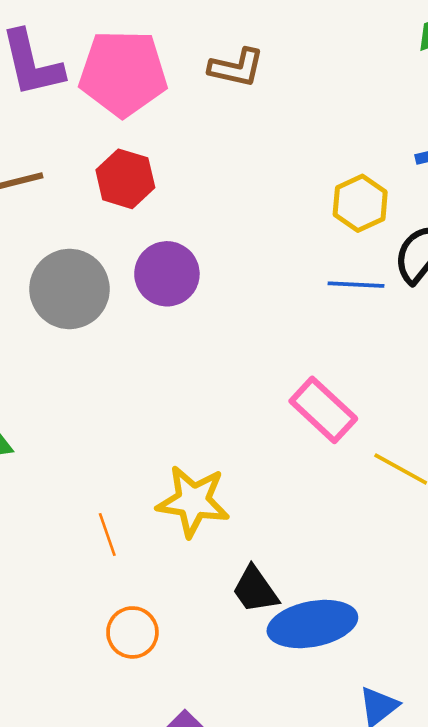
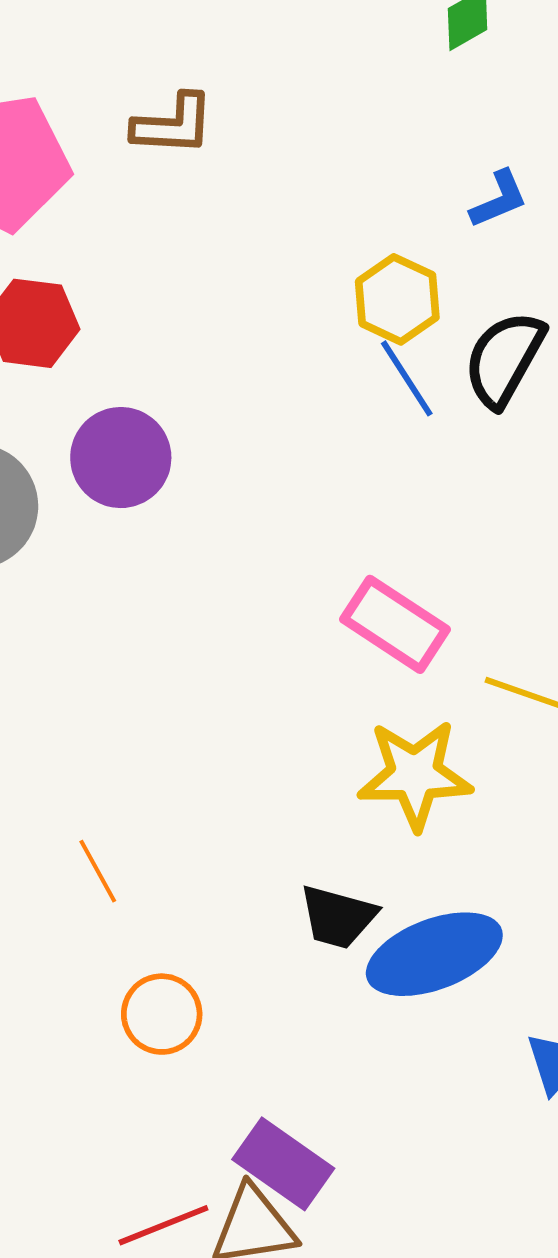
blue line: (356, 285) -> (407, 378), moved, turned 64
yellow star: (193, 501) -> (415, 775), moved
black trapezoid: (255, 590) -> (338, 917), turned -30

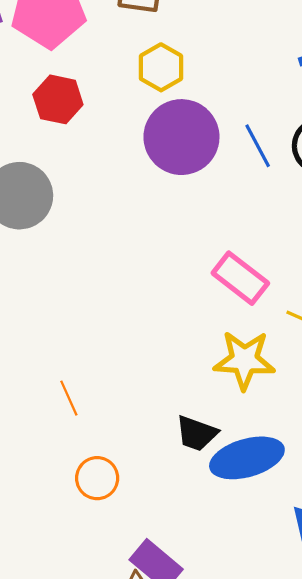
yellow hexagon: (397, 299) -> (161, 67), moved
purple circle: (121, 458) -> (181, 137), moved, size x1.4

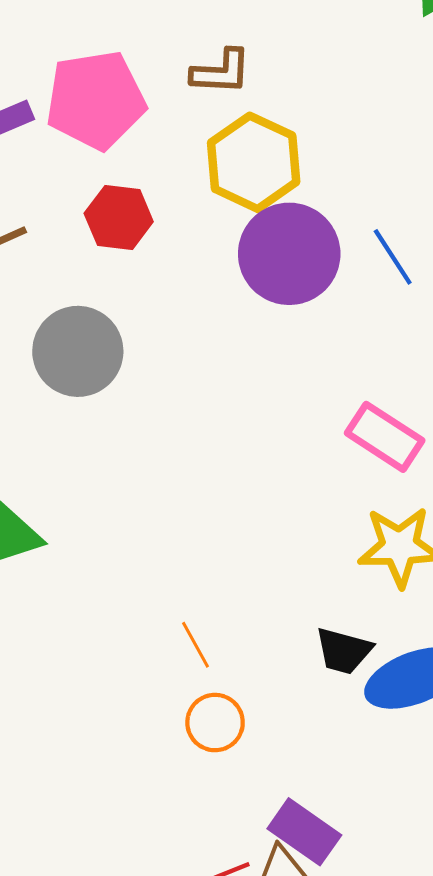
yellow hexagon: (161, 67) -> (254, 162), size x1.5
orange line: (69, 398) -> (195, 645), moved

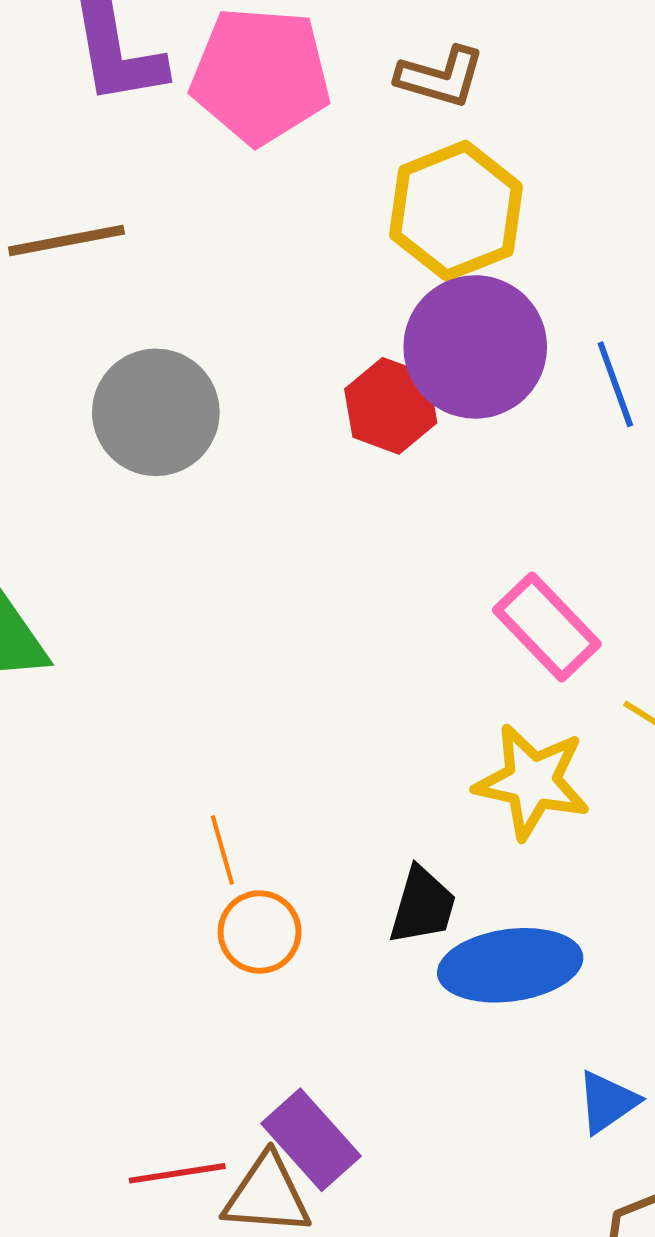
red hexagon: (119, 218) -> (391, 406), moved
black trapezoid: (344, 651) -> (423, 906), turned -102
orange circle: (215, 723) -> (260, 932), moved

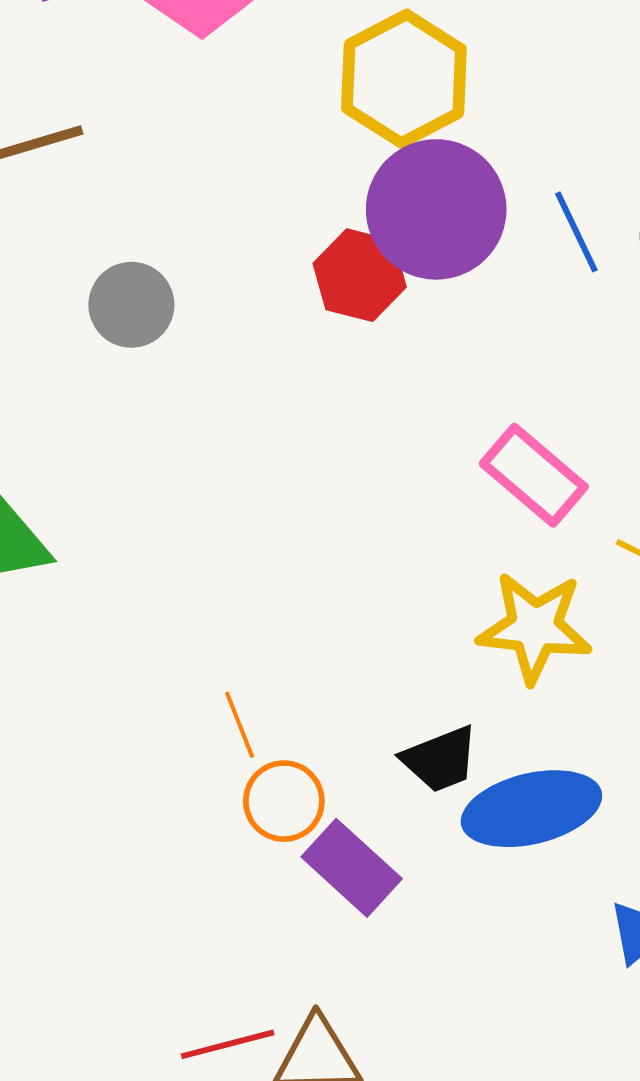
gray circle: (156, 412) -> (131, 305), size x0.7
black trapezoid: (423, 906) -> (440, 759), turned 58
purple rectangle: (311, 1140) -> (352, 868), moved

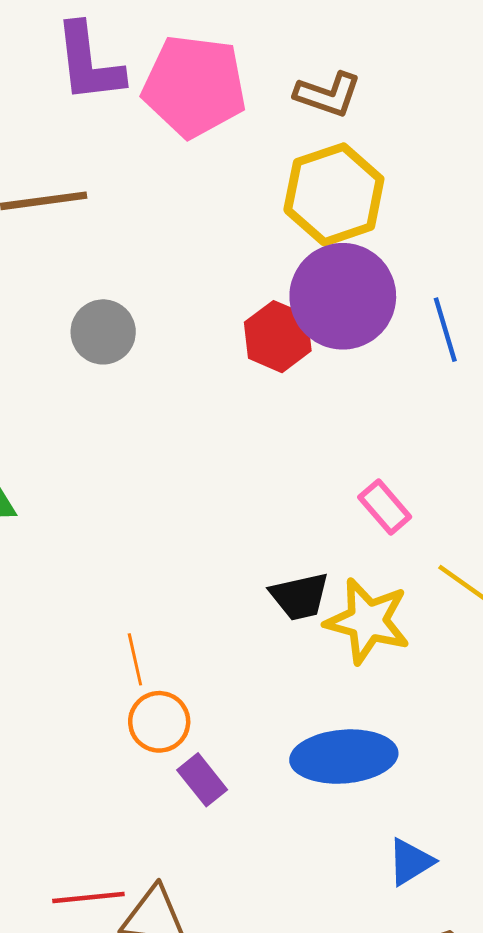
pink rectangle: (534, 475) -> (385, 507), size x0.7
black trapezoid: (440, 759) -> (300, 596), moved
purple rectangle: (352, 868) -> (202, 780), size x0.7

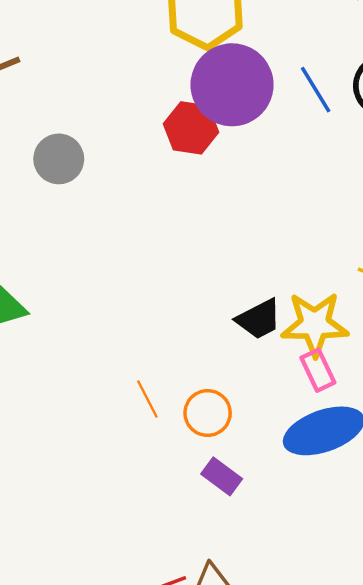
pink rectangle: (385, 507) -> (318, 370), moved, turned 30
orange circle: (159, 722) -> (208, 413), moved

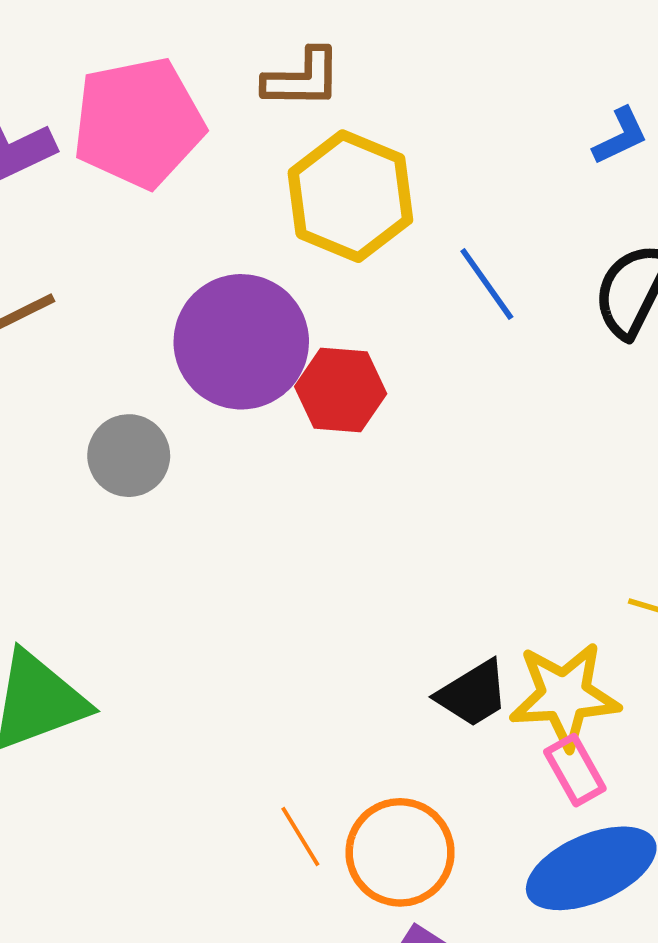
purple circle: (232, 85) -> (241, 342), moved
blue line: (316, 90) -> (487, 284), moved
orange circle: (208, 413) -> (400, 852), size x1.4

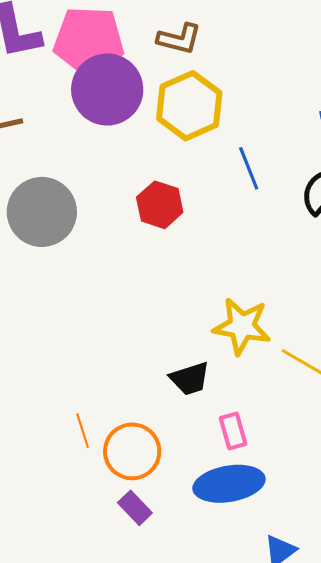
purple circle: (241, 342) -> (107, 90), moved
gray circle: (129, 456) -> (42, 212), size x1.6
yellow star: (564, 696) -> (242, 326), moved

